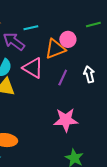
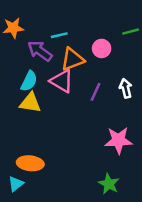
orange triangle: (55, 49) -> (73, 59), moved
pink star: (66, 120) -> (118, 140), moved

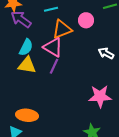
purple arrow: (40, 51) -> (21, 19), moved
white arrow: (126, 88) -> (106, 53), turned -49
purple line: (96, 92) -> (54, 66), moved

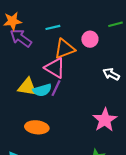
cyan semicircle: (26, 47) -> (42, 90), moved, turned 48
pink star: (100, 96) -> (105, 120), turned -30
orange ellipse: (27, 115) -> (37, 127), moved

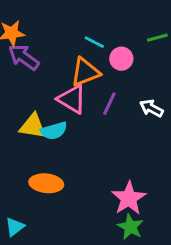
cyan line: (53, 27) -> (94, 42), moved, turned 40
purple line: (56, 88) -> (109, 104), moved
pink star: (105, 120) -> (129, 198), moved

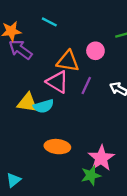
cyan line: (94, 42) -> (49, 22), moved
orange triangle: (85, 72) -> (68, 61), turned 30
orange ellipse: (46, 183) -> (57, 147), moved
green star: (130, 227) -> (91, 175), moved, turned 30

